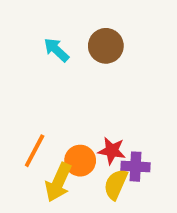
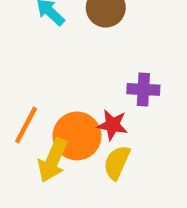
orange circle: (80, 161) -> (77, 136), size x1.4
purple cross: (136, 167) -> (143, 89), moved

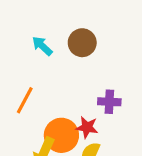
orange line: (26, 125) -> (25, 100), moved

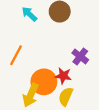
purple cross: (109, 102) -> (80, 56), turned 35

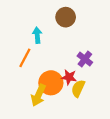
cyan arrow: (29, 14) -> (37, 35), moved, turned 42
yellow semicircle: (66, 96) -> (78, 88), moved

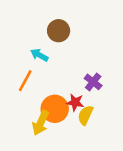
brown circle: (66, 17) -> (59, 31), moved
cyan arrow: (37, 35) -> (39, 55), turned -56

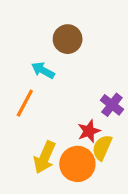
red star: (75, 102) -> (89, 131), turned -30
orange circle: (55, 109) -> (77, 164), moved

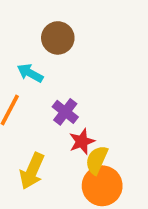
purple cross: (112, 105) -> (65, 112), moved
orange circle: (77, 164) -> (102, 186), moved

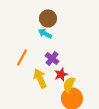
cyan arrow: (30, 73) -> (45, 33), moved
yellow arrow: (32, 171) -> (40, 78), moved, turned 132

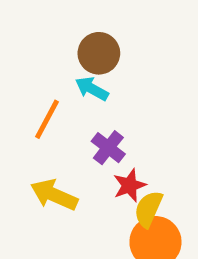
orange line: (22, 57) -> (47, 119), moved
yellow arrow: (40, 78) -> (54, 195), moved, turned -42

